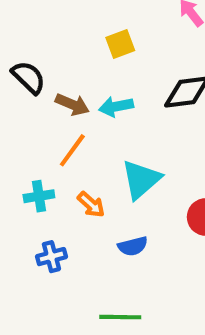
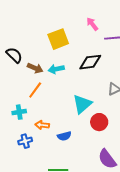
yellow square: (120, 44) -> (58, 39), size x1.5
cyan triangle: (141, 179) -> (82, 104), moved
orange arrow: (91, 204) -> (42, 125), moved, turned 144

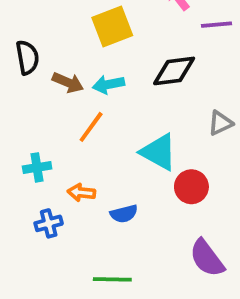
black semicircle: (14, 55) -> (27, 57), turned 36
orange line: (35, 90) -> (91, 127), moved
cyan triangle: (82, 104) -> (159, 152), turned -50

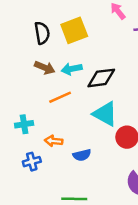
black semicircle: (27, 57) -> (42, 33), moved
black diamond: (174, 71) -> (101, 78), moved
orange line: (91, 127) -> (60, 97), turned 30

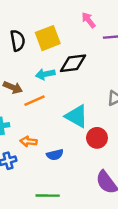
brown arrow: (45, 68) -> (13, 87), moved
black diamond: (101, 78) -> (73, 63), moved

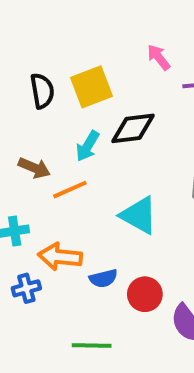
cyan arrow: (45, 74) -> (88, 146), turned -48
red circle: (97, 138) -> (145, 294), moved
orange arrow: (28, 141) -> (60, 257), size x1.5

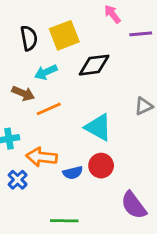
cyan arrow: (88, 146) -> (46, 72), moved, turned 35
blue cross: (26, 288) -> (18, 180), turned -30
red circle: (145, 294) -> (101, 166), moved

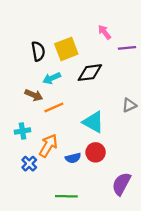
orange arrow: (42, 157) -> (48, 146), turned 115
purple semicircle: (134, 205) -> (121, 184), turned 65

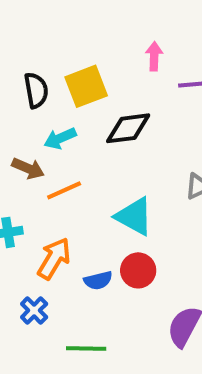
pink arrow: (105, 32) -> (154, 56), turned 40
blue cross: (29, 164) -> (34, 310), moved

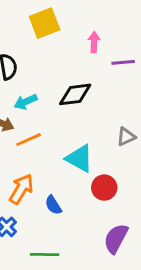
yellow square: (86, 86) -> (45, 23), moved
red circle: (138, 270) -> (104, 188), moved
blue semicircle: (98, 280) -> (53, 205), turned 72

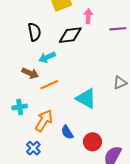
pink arrow: (94, 42) -> (88, 16), moved
black diamond: (75, 94) -> (70, 35), moved
red circle: (104, 188) -> (92, 142), moved

